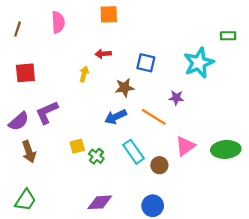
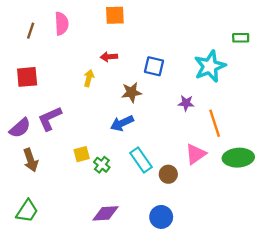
brown line: (18, 29) -> (31, 31), moved
orange line: (154, 117) -> (215, 123), moved, turned 40

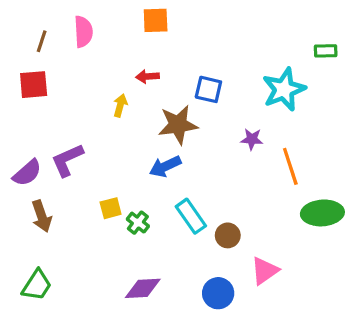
red square: (27, 77) -> (34, 85), moved
brown star: (132, 92) -> (178, 125), size x1.4
pink triangle: (196, 154) -> (265, 271), moved

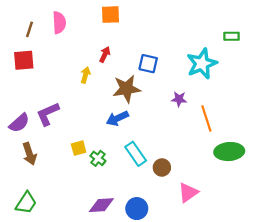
red arrow: (148, 77) -> (105, 55), turned 119
blue circle: (218, 293) -> (137, 209), moved

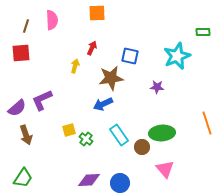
orange line: (206, 118) -> (207, 123), moved
green ellipse: (229, 152) -> (162, 133), moved
pink triangle: (188, 193) -> (165, 169), turned -36

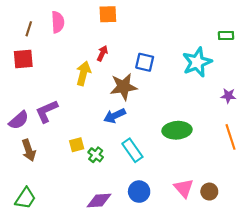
yellow arrow: (75, 66) -> (83, 73), size x1.5
purple star: (157, 87) -> (228, 96), moved
green ellipse: (162, 133) -> (177, 130), moved
brown circle: (142, 147) -> (209, 192), moved
blue circle: (120, 183) -> (139, 192), moved

